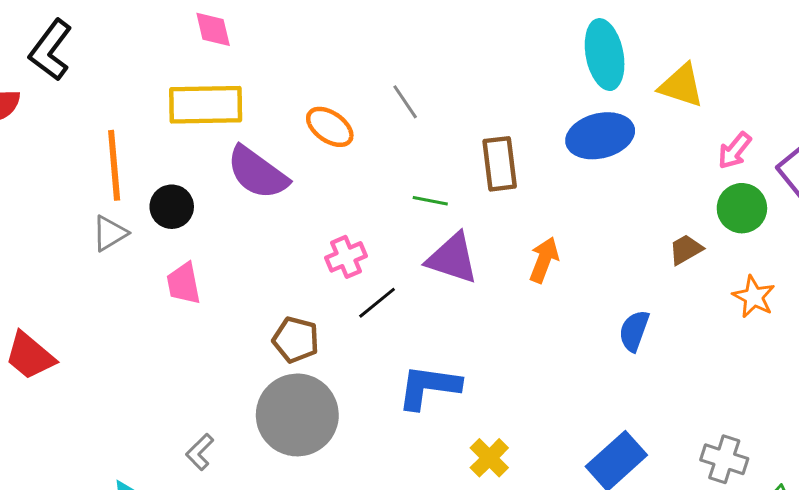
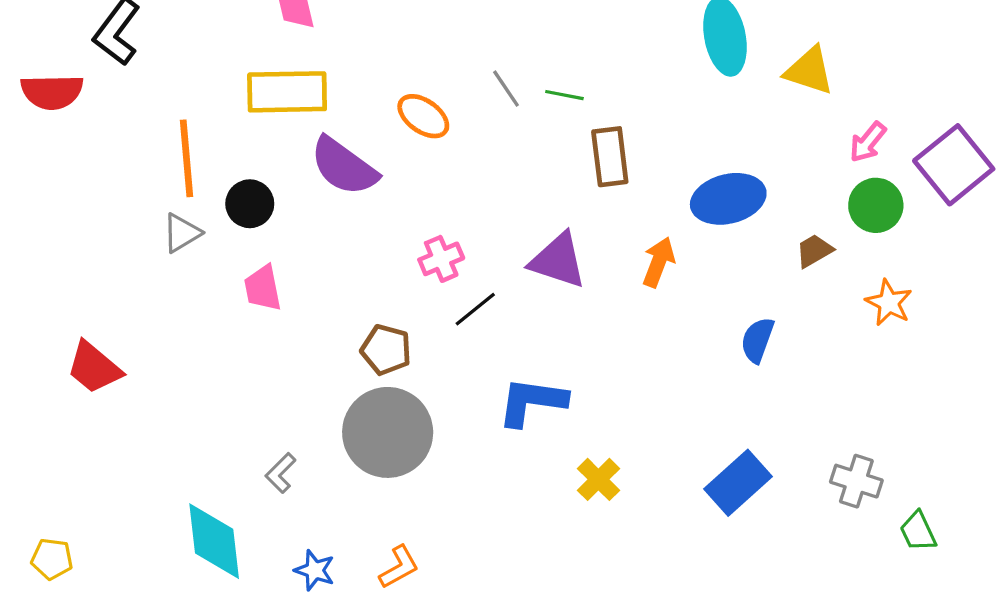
blue ellipse: (600, 136) -> (728, 199), moved
green line: (430, 201) -> (564, 95), moved

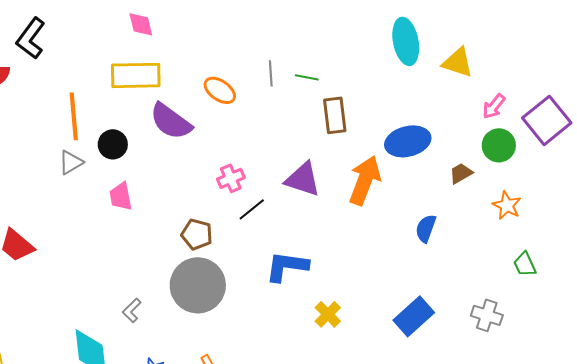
gray line: (506, 89) -> (271, 73), turned 30
orange arrow: (658, 262) -> (365, 180), size x1.6
green trapezoid: (918, 531) -> (525, 264), moved

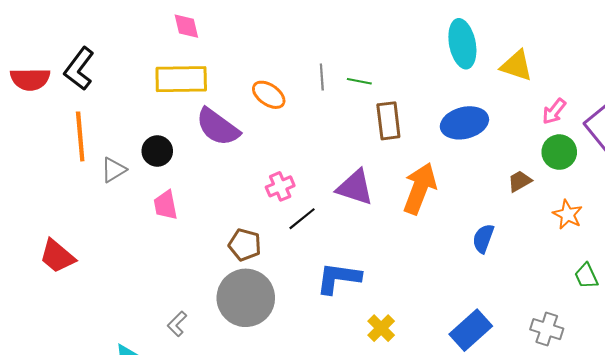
black L-shape: (31, 38) -> (79, 69), moved
orange line: (74, 116) -> (80, 136), moved
blue ellipse: (408, 141) -> (464, 123), moved

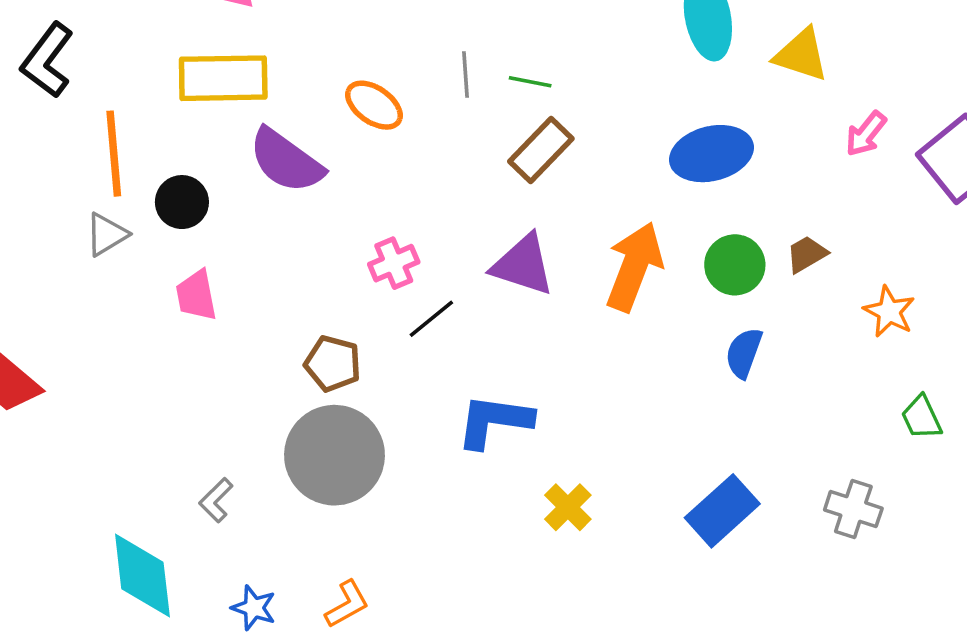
brown rectangle: (388, 121) -> (541, 150), moved, turned 51
orange line: (80, 136) -> (114, 154), moved
green circle: (559, 152) -> (735, 265), moved

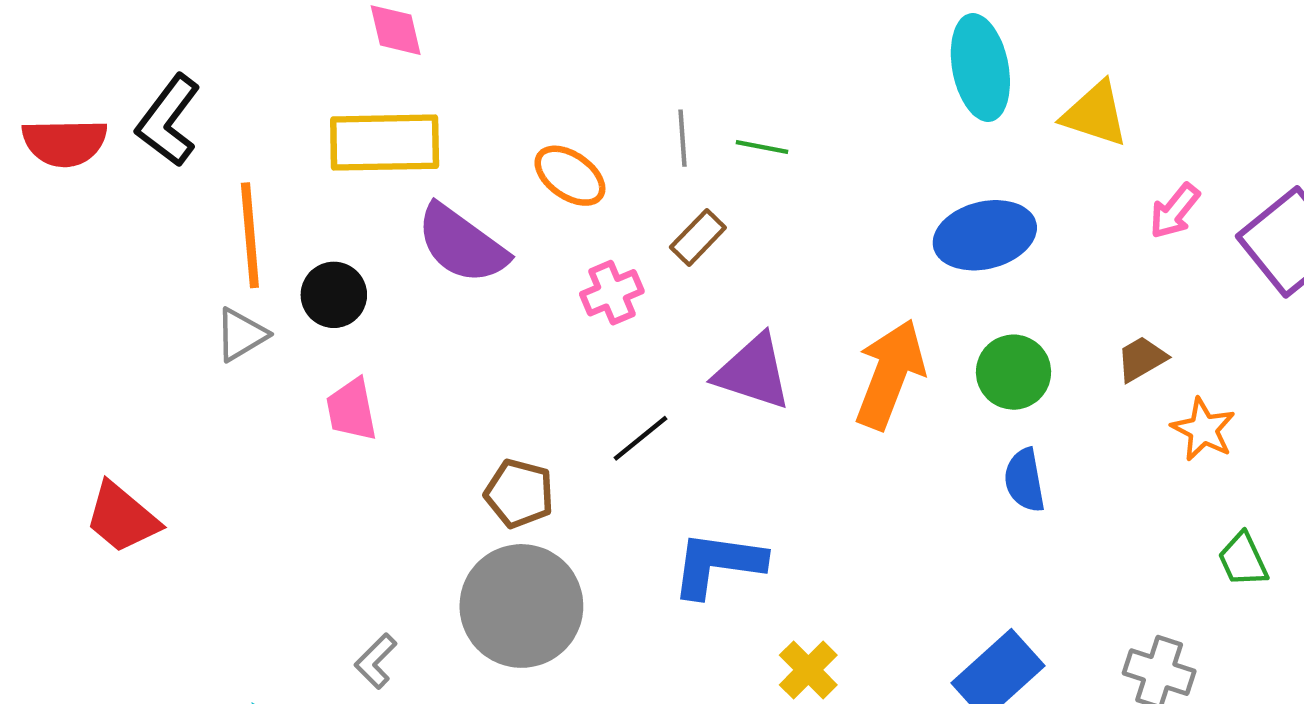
brown rectangle: (541, 150) -> (698, 237), moved, size x0.7
brown trapezoid: (807, 254) -> (1141, 359), moved
pink cross: (394, 263) -> (612, 293), moved
blue semicircle: (744, 353) -> (1025, 480), turned -30

